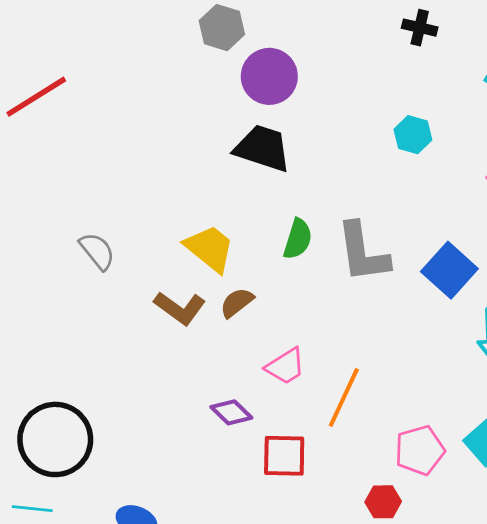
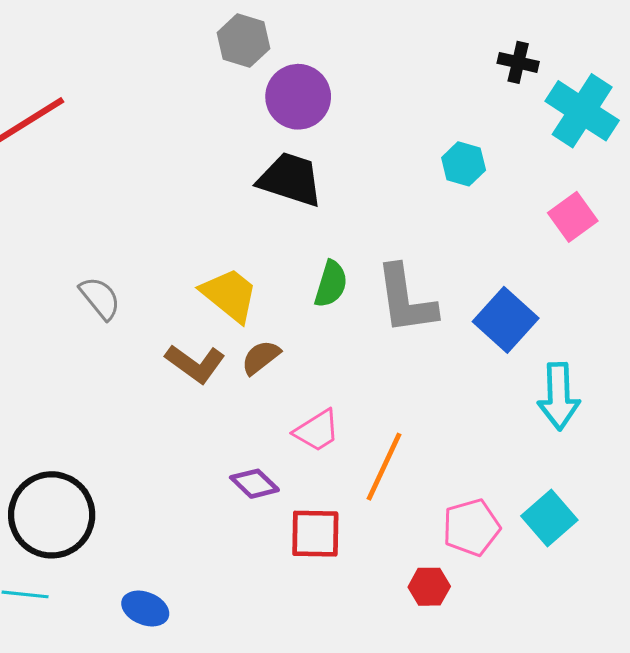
black cross: (420, 28) -> (518, 62), moved

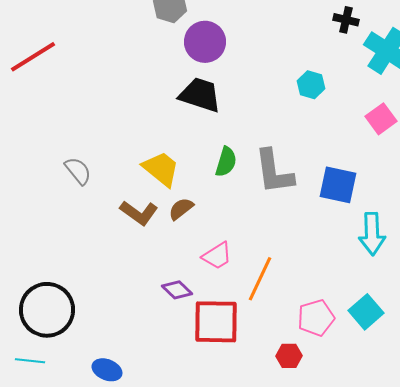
blue square: (506, 320) -> (338, 185), turned -30
red square: (315, 534) -> (216, 322), size x1.4

